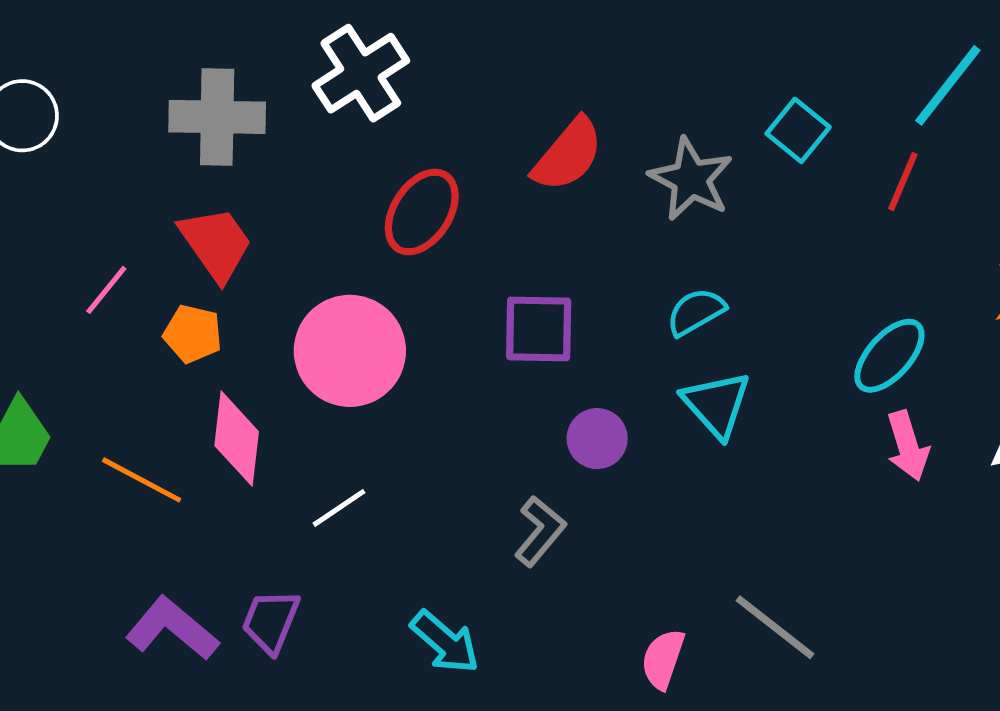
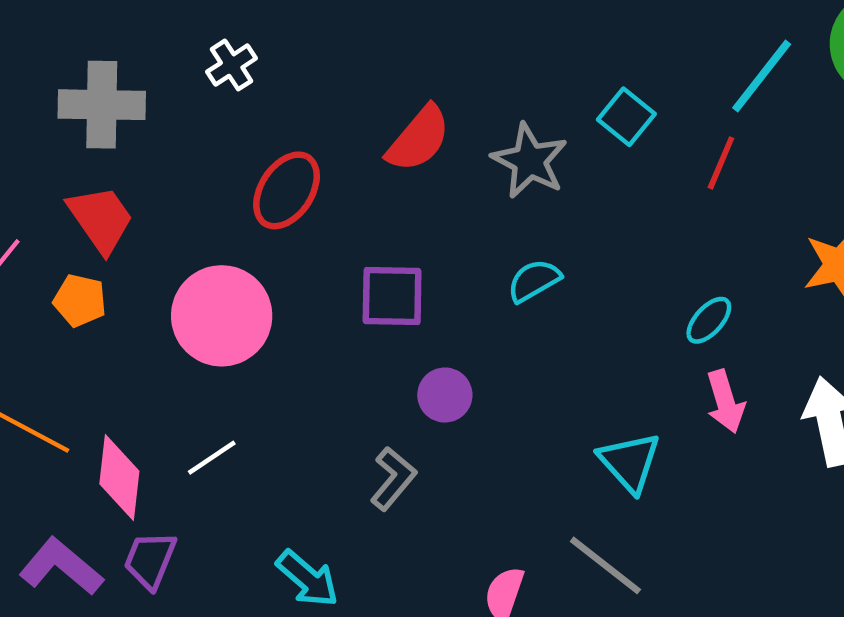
white cross: (361, 73) -> (232, 65), size x0.6
cyan ellipse: (889, 356) -> (709, 320), size x0.7
cyan triangle: (716, 404) -> (630, 462), moved
pink diamond: (237, 439) -> (119, 477), moved

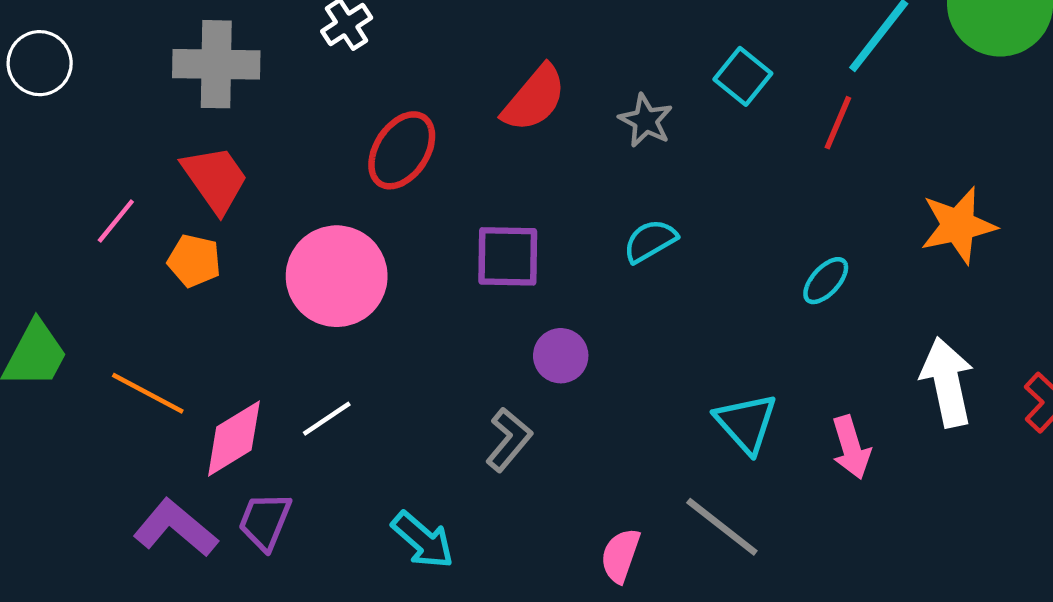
gray star: (530, 161) -> (646, 121), size x0.7
pink arrow: (725, 402) -> (851, 447), moved
pink diamond: (119, 477) -> (234, 438), turned 52

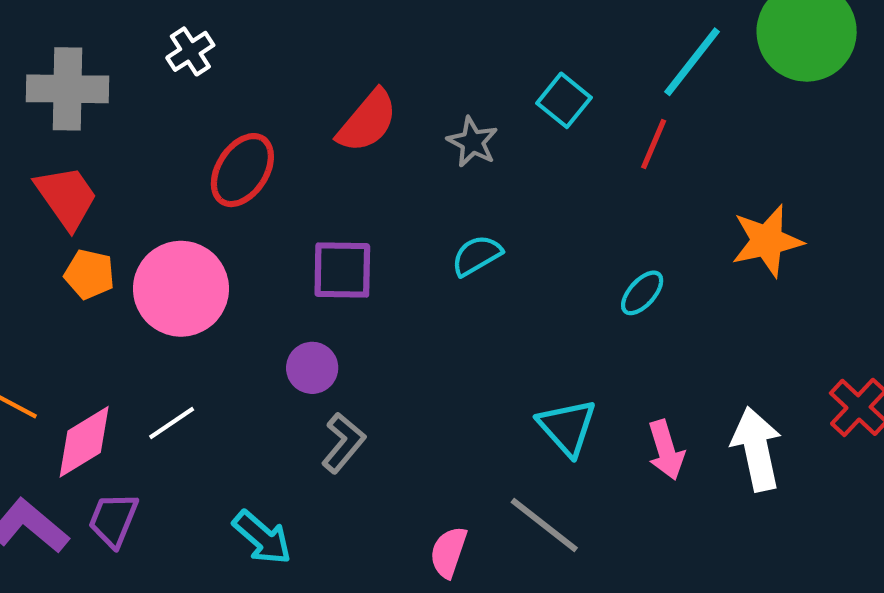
orange pentagon: (194, 261) -> (89, 274), moved
purple circle: (561, 356) -> (312, 368), moved
white arrow: (947, 382) -> (757, 449), moved

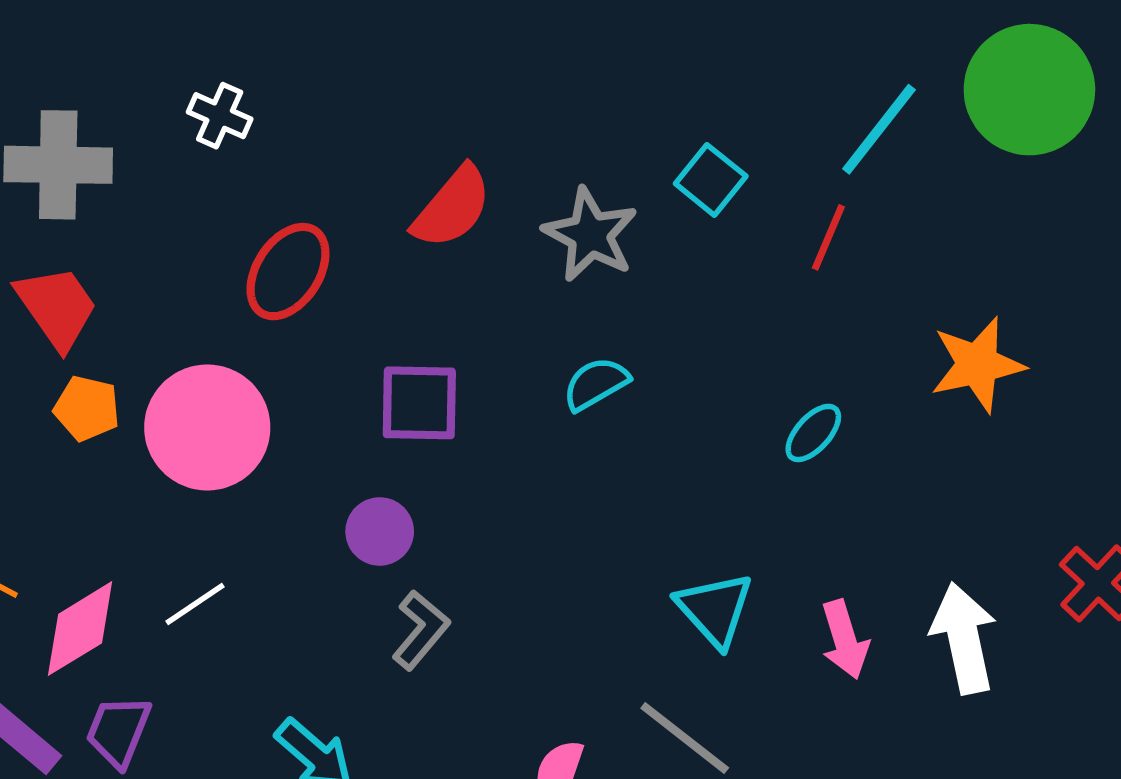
white cross: (190, 51) -> (220, 116), turned -33
gray star: (472, 142) -> (590, 235), size x1.4

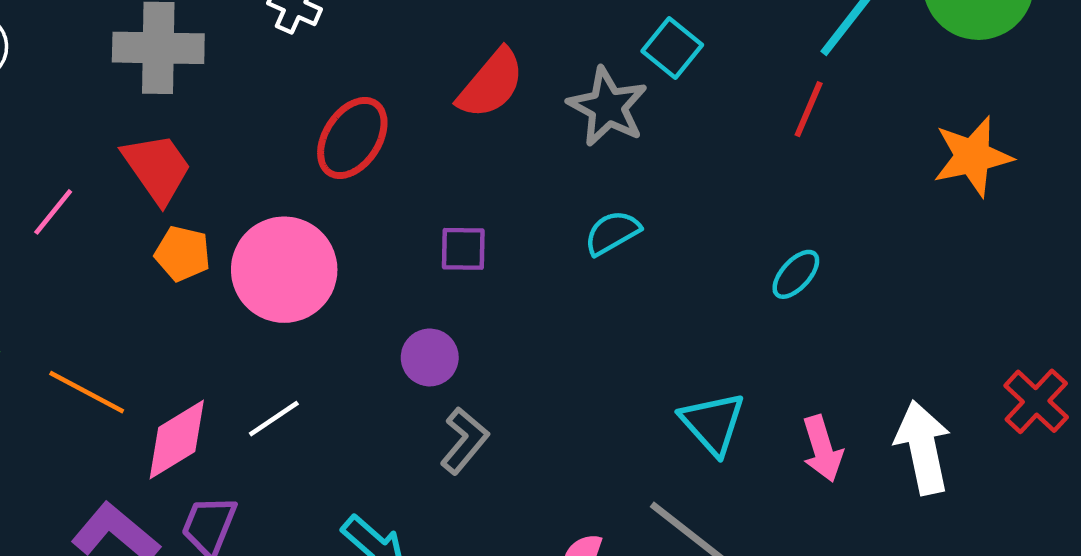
cyan square: (711, 180) -> (672, 48), moved
orange star: (977, 365) -> (973, 156), moved
purple square: (419, 403) -> (463, 249), size x0.7

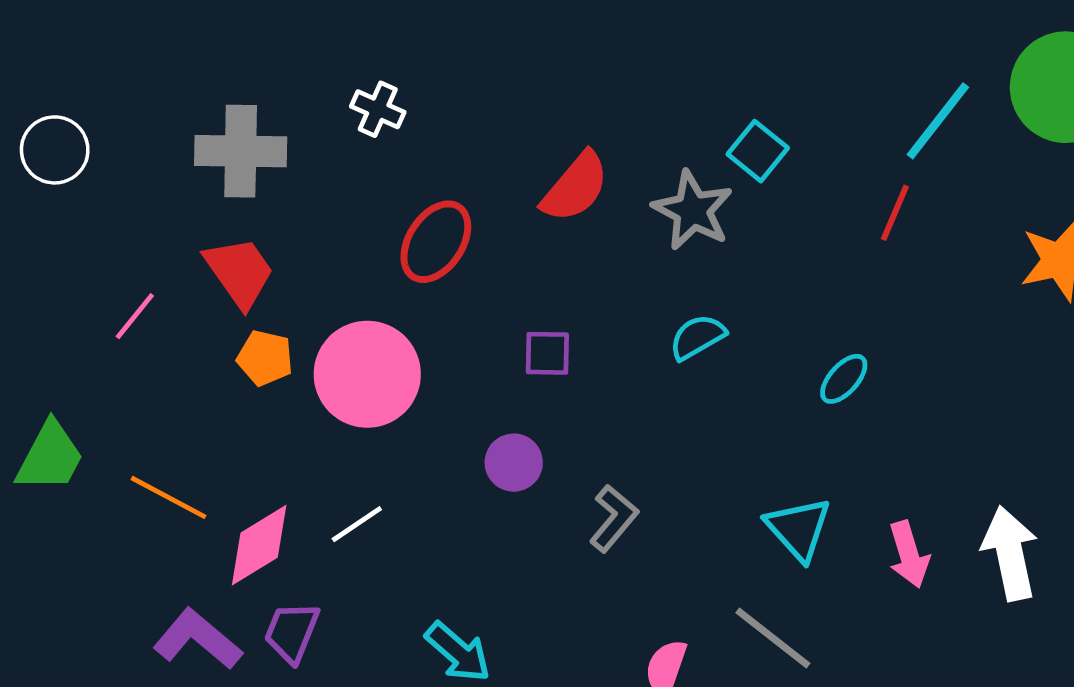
cyan ellipse: (796, 274) -> (844, 379), moved
gray L-shape: (464, 441) -> (614, 518), moved

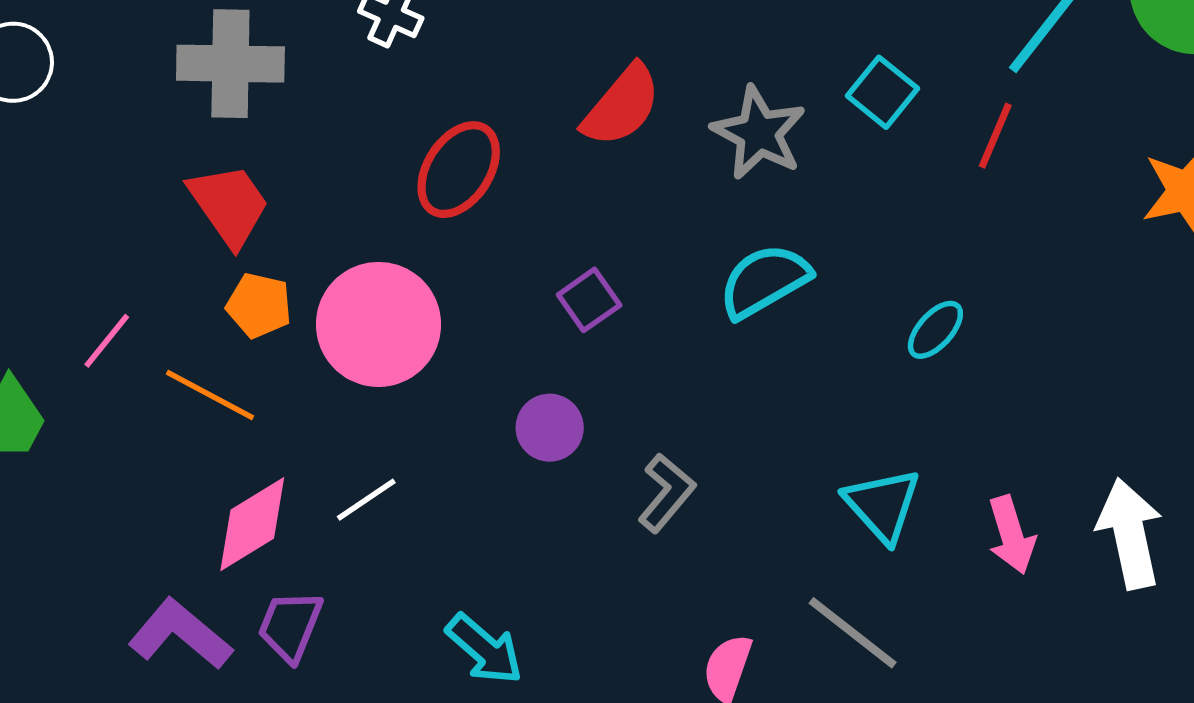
cyan square: (758, 151) -> (882, 92), moved
pink line: (135, 316) -> (107, 341), moved
cyan semicircle: (697, 337) -> (764, 281), size x1.4
purple square: (547, 353) -> (589, 300), turned -36
orange line: (169, 497) -> (210, 395), moved

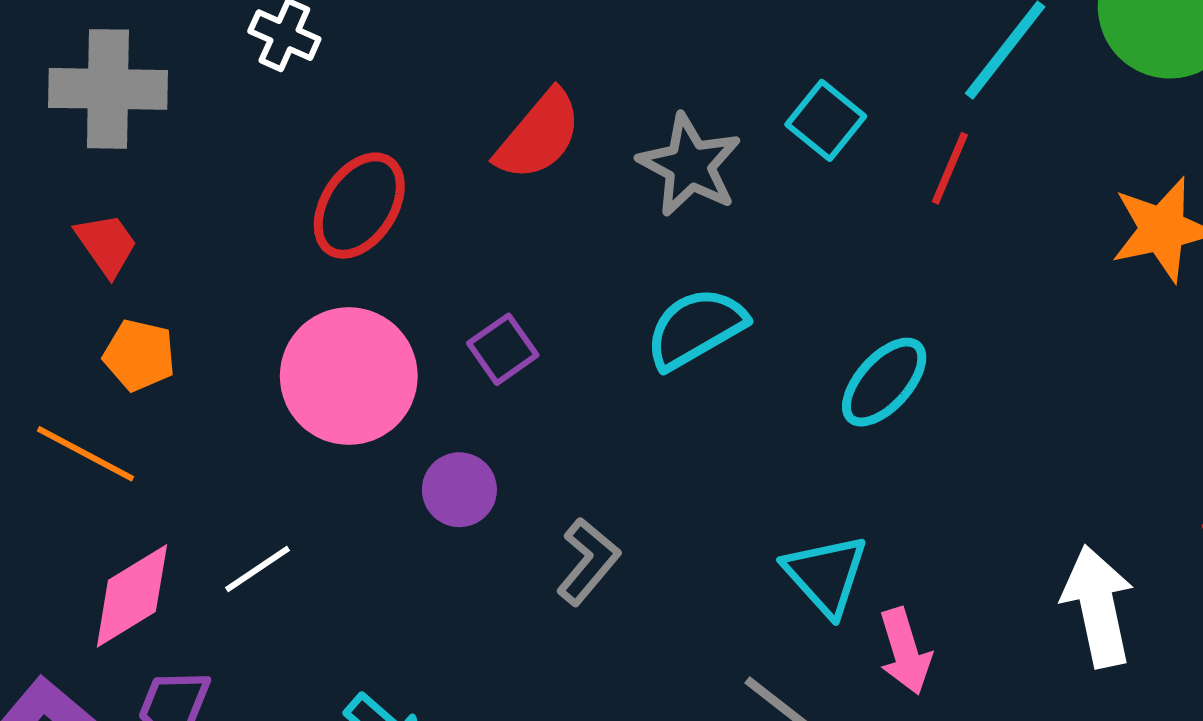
red trapezoid: (229, 205) -> (106, 244), size x0.7
pink circle: (378, 324) -> (349, 376), moved
cyan ellipse: (935, 330) -> (884, 382), size x1.4
pink arrow: (1012, 535) -> (905, 651), moved

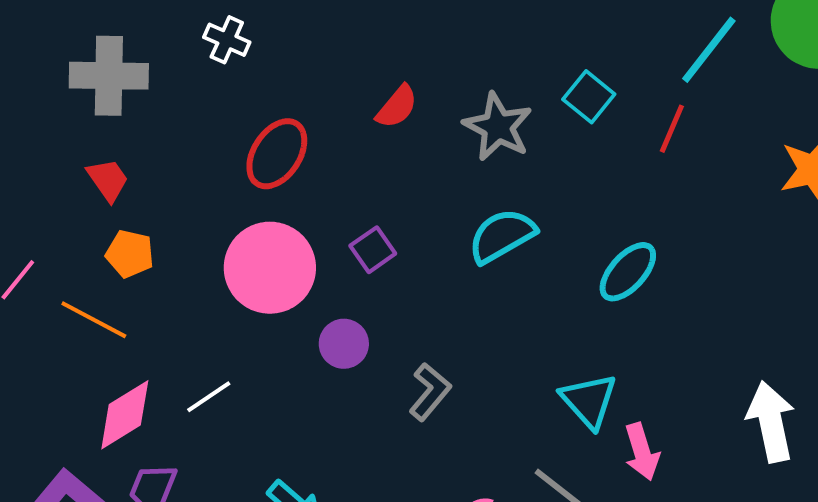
red semicircle: (539, 135) -> (397, 107), size x0.7

